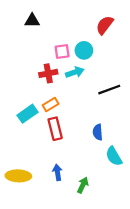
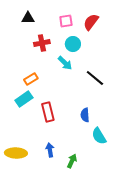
pink square: (62, 52) -> (66, 21), moved
cyan arrow: (75, 72) -> (65, 63), turned 63
red cross: (48, 73) -> (42, 43), moved
black line: (109, 90) -> (95, 78), turned 60
orange rectangle: (51, 104) -> (31, 79), moved

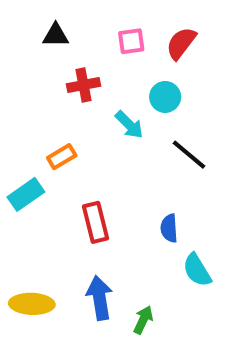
cyan circle: (73, 44) -> (165, 97), moved
cyan rectangle: (24, 99) -> (26, 194), moved
blue arrow: (50, 150) -> (99, 298), size x1.5

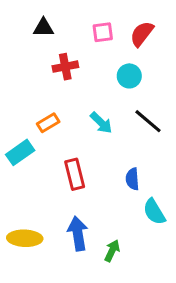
cyan arrow: (129, 125) -> (101, 123), moved

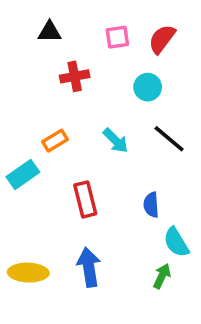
green arrow: (112, 251) -> (162, 276), moved

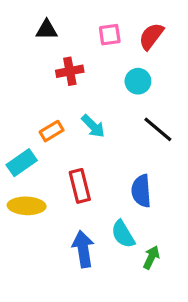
cyan arrow: (116, 141) -> (93, 126), moved
blue semicircle: (151, 205) -> (141, 191), size x1.4
cyan semicircle: (176, 242) -> (123, 234), moved
yellow ellipse: (28, 273) -> (27, 206), moved

